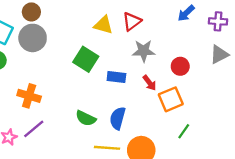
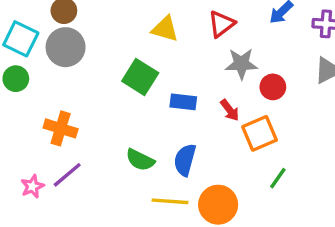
red triangle: (132, 21) -> (221, 24), moved
gray star: (144, 51) -> (241, 64), moved

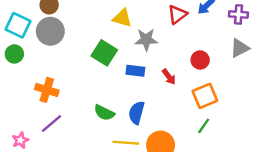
red triangle: (221, 24) -> (177, 14), moved
gray star: (241, 64) -> (146, 40), moved
orange square: (260, 133) -> (205, 96), moved
pink star: (32, 186) -> (20, 140), moved

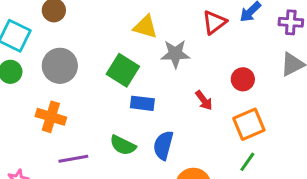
gray circle: (50, 31) -> (60, 66), moved
blue rectangle: (135, 71) -> (142, 103), moved
purple line: (52, 123) -> (73, 159), moved, turned 30

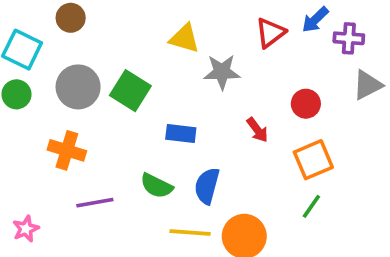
purple cross: (291, 22) -> (349, 38), moved
green square: (123, 70) -> (130, 91), moved

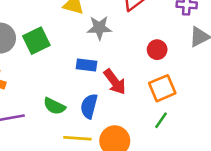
green square: (130, 91) -> (36, 41), turned 32
red arrow: (257, 130) -> (115, 82), moved, size x1.5
blue rectangle: (181, 134) -> (86, 65), moved

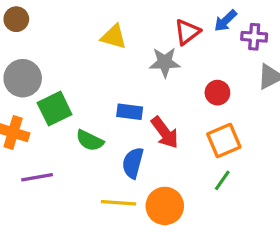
gray star: (99, 28) -> (165, 62), moved
green square: (36, 41) -> (55, 109), moved
green semicircle: (54, 106) -> (90, 141), moved

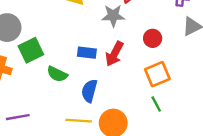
red arrow: (165, 133) -> (114, 54), moved, turned 65
purple line: (37, 177) -> (18, 117), moved
green line: (222, 180) -> (156, 104), turned -63

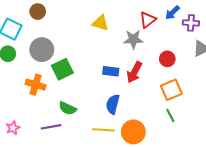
green semicircle: (57, 74) -> (67, 108), moved

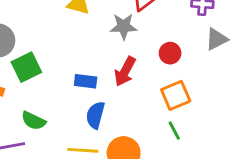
blue rectangle: (111, 71) -> (86, 81), moved

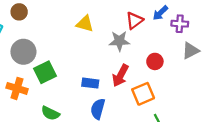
orange square: (176, 95) -> (143, 94), moved

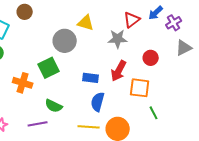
purple cross: (180, 24) -> (174, 23), turned -35
gray circle: (23, 52) -> (65, 41), moved
orange square: (143, 94) -> (140, 88), turned 30

